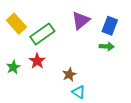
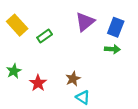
green rectangle: (42, 34) -> (45, 36), size x0.6
red star: (37, 61) -> (38, 83), moved

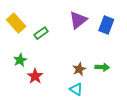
green arrow: (112, 49) -> (102, 67), moved
green star: (14, 71) -> (20, 60), moved
brown star: (73, 79) -> (79, 69), moved

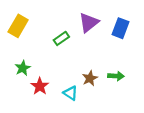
yellow rectangle: (16, 23) -> (18, 26), turned 72
green rectangle: (41, 33) -> (61, 38), moved
cyan triangle: (76, 89) -> (70, 93), moved

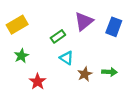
yellow rectangle: (18, 26) -> (17, 25), turned 30
green star: (23, 68) -> (21, 56), moved
cyan triangle: (70, 93) -> (67, 58), moved

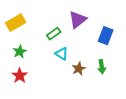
blue rectangle: (114, 27) -> (106, 36), moved
green arrow: (110, 72) -> (102, 67), turned 80
red star: (38, 82) -> (20, 76), moved

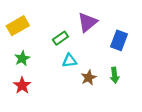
cyan triangle: (62, 54) -> (69, 61), turned -40

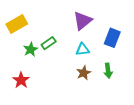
green rectangle: (60, 38) -> (49, 43), moved
green star: (22, 58) -> (31, 49), moved
cyan triangle: (69, 61) -> (83, 49), moved

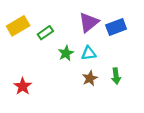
blue rectangle: (112, 38) -> (116, 27), moved, turned 48
green rectangle: (49, 43) -> (45, 33), moved
green star: (31, 49) -> (66, 53), moved

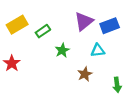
cyan triangle: (89, 53) -> (98, 50), moved
green arrow: (116, 76) -> (117, 85), moved
red star: (23, 86) -> (12, 63), moved

